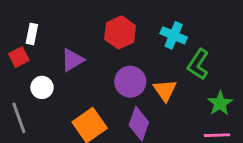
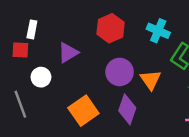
red square: (19, 57) -> (20, 50), turned 30

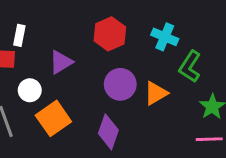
orange triangle: (150, 80) -> (156, 93), turned 35
purple diamond: (127, 109) -> (108, 132), moved
orange square: (83, 111) -> (53, 118), moved

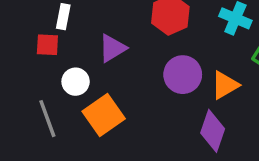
purple diamond: (108, 132) -> (213, 131), moved

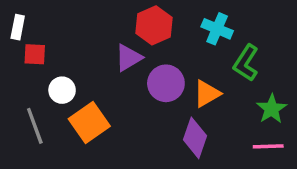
white rectangle: (63, 17) -> (18, 27), moved
purple triangle: (112, 48) -> (128, 58), moved

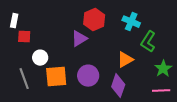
purple circle: (166, 83) -> (88, 76), moved
orange square: (89, 122) -> (56, 77), turned 30

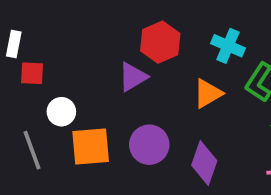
orange triangle: (125, 60) -> (208, 93), moved

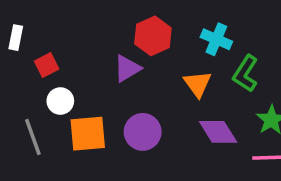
red square: (32, 73) -> (47, 65), moved, turned -30
orange triangle: (208, 93) -> (197, 84), turned -36
purple diamond: (204, 163) -> (218, 132), moved, turned -51

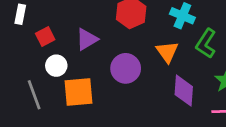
purple triangle: (127, 68) -> (87, 39), moved
purple circle: (143, 132) -> (126, 68), moved
purple diamond: (218, 132) -> (184, 91), turned 36

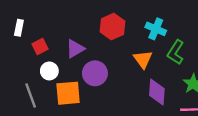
purple circle: (126, 68) -> (95, 73), moved

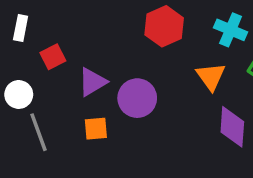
purple triangle: (75, 49) -> (92, 82), moved
white circle: (49, 71) -> (19, 94), moved
orange square: (68, 93) -> (96, 129), size x0.6

